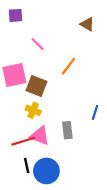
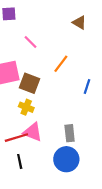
blue line: (95, 112) -> (87, 87), moved
gray rectangle: (67, 130) -> (70, 133), moved
blue circle: (46, 171) -> (66, 159), moved

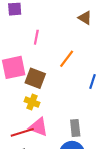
pink line: (31, 42) -> (36, 37), turned 56

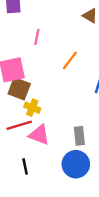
brown square: (35, 78) -> (19, 89), moved
red line: (22, 132) -> (19, 125), moved

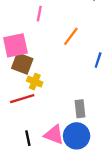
pink triangle: (39, 135) -> (54, 135), moved

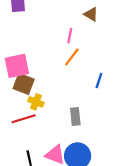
pink line: (39, 14) -> (70, 36), moved
gray rectangle: (80, 109) -> (75, 116), moved

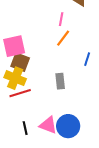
yellow cross: (36, 102) -> (15, 78), moved, size x1.5
gray rectangle: (75, 116) -> (60, 81), moved

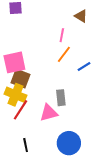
blue line: (87, 59) -> (84, 66), moved, turned 40
red line: (20, 93) -> (21, 110), turned -40
pink triangle: (48, 125) -> (49, 113), moved, turned -36

